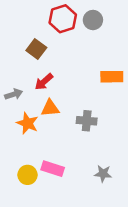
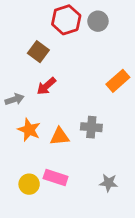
orange rectangle: (112, 77) -> (118, 81), turned -40
orange triangle: (50, 108) -> (60, 136), moved

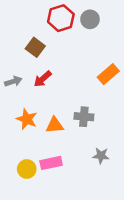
gray arrow: (15, 99) -> (13, 81), moved
pink rectangle: (56, 177) -> (51, 163), turned -30
gray star: (109, 183) -> (101, 156), moved

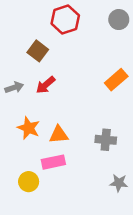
gray circle: (90, 19) -> (119, 20), moved
gray cross: (84, 117) -> (106, 140), moved
gray star: (101, 156) -> (119, 183), moved
pink rectangle: (51, 163) -> (53, 162), moved

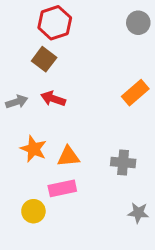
red hexagon: (65, 20) -> (55, 23), moved
red arrow: (46, 85) -> (53, 99), turned 60

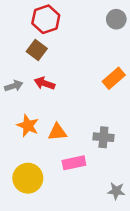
pink rectangle: (62, 188) -> (74, 163), moved
yellow circle: (33, 211) -> (28, 178), size x1.5
gray star: (138, 213) -> (116, 191), moved

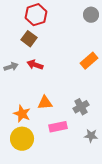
orange star: (28, 126) -> (22, 114), moved
gray cross: (103, 137) -> (81, 107), turned -35
gray star: (116, 191) -> (91, 136), moved

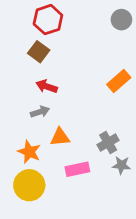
gray arrow: (11, 67) -> (40, 112), moved
gray star: (91, 136) -> (121, 165), moved

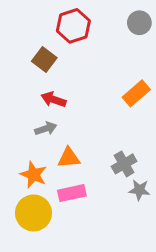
red hexagon: (48, 20) -> (73, 26), moved
pink rectangle: (77, 169) -> (72, 193), moved

